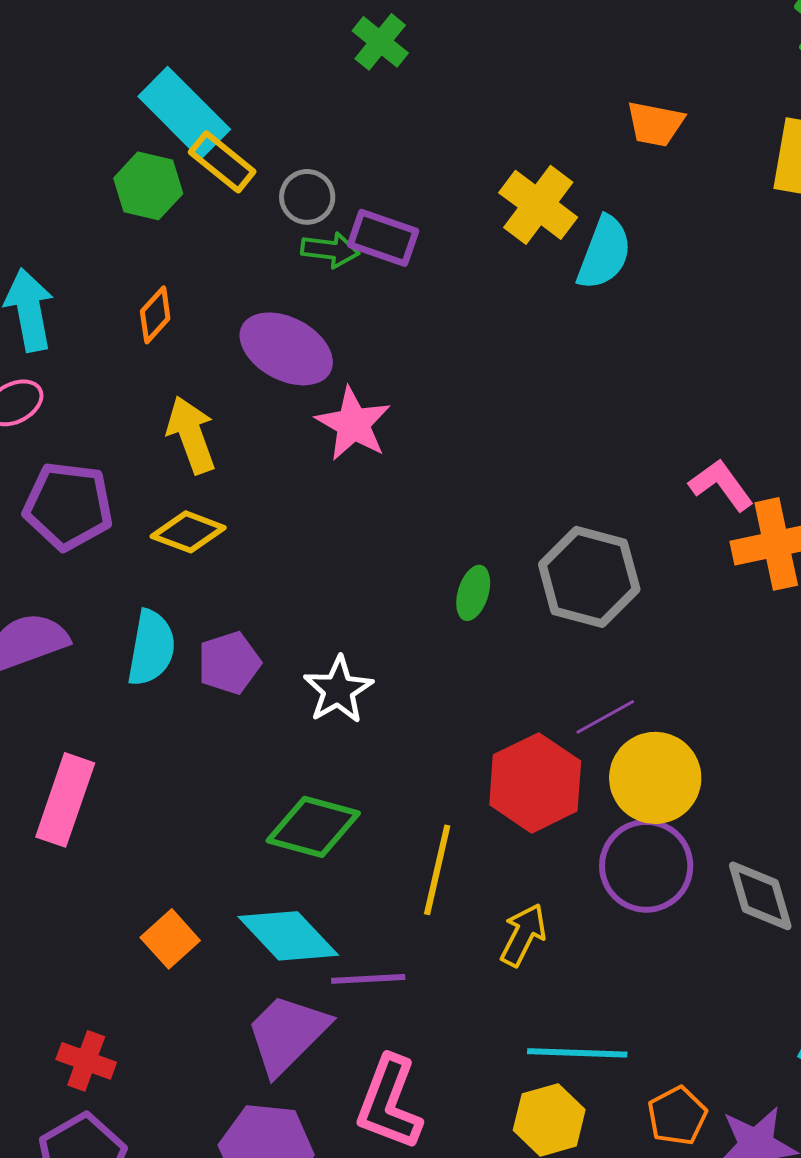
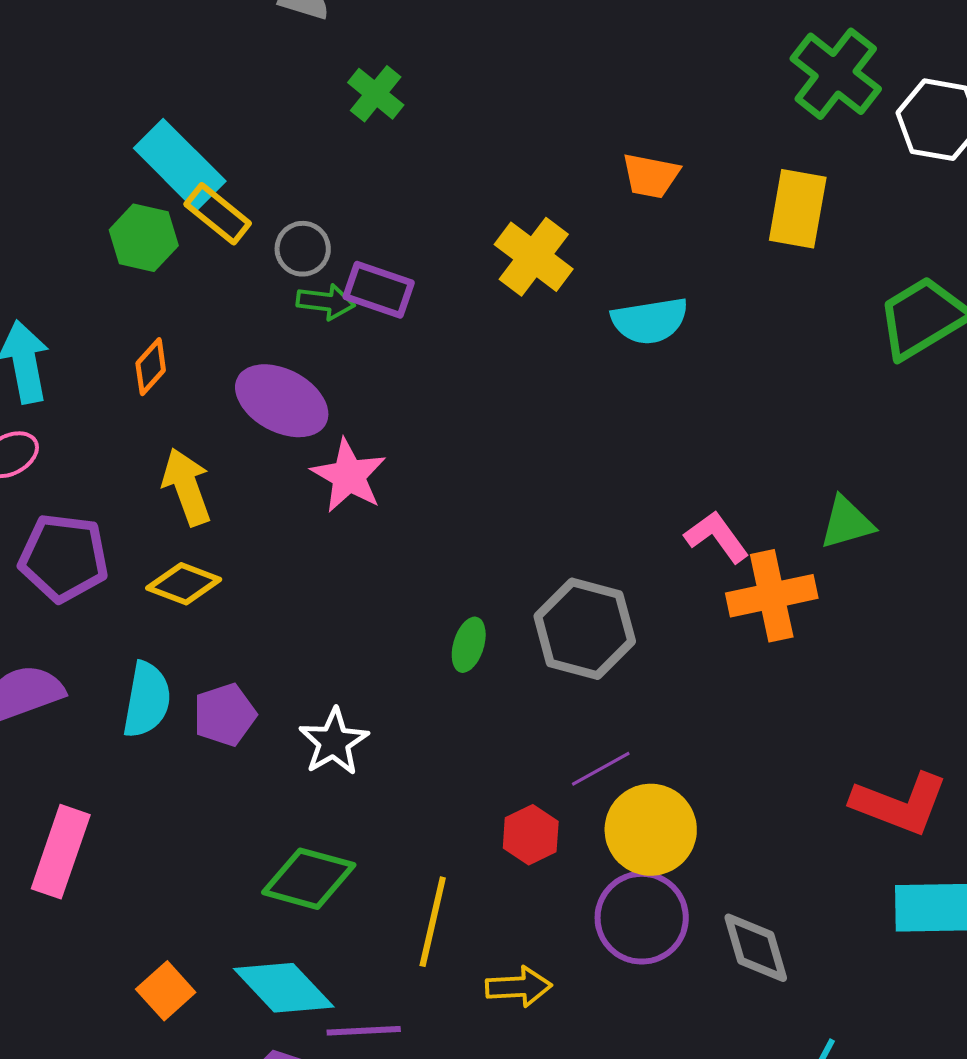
cyan semicircle: (604, 253) -> (650, 321), moved, turned 60
red hexagon: (535, 783) -> (531, 835), size x0.6
yellow arrow: (523, 935) -> (519, 987), turned 60

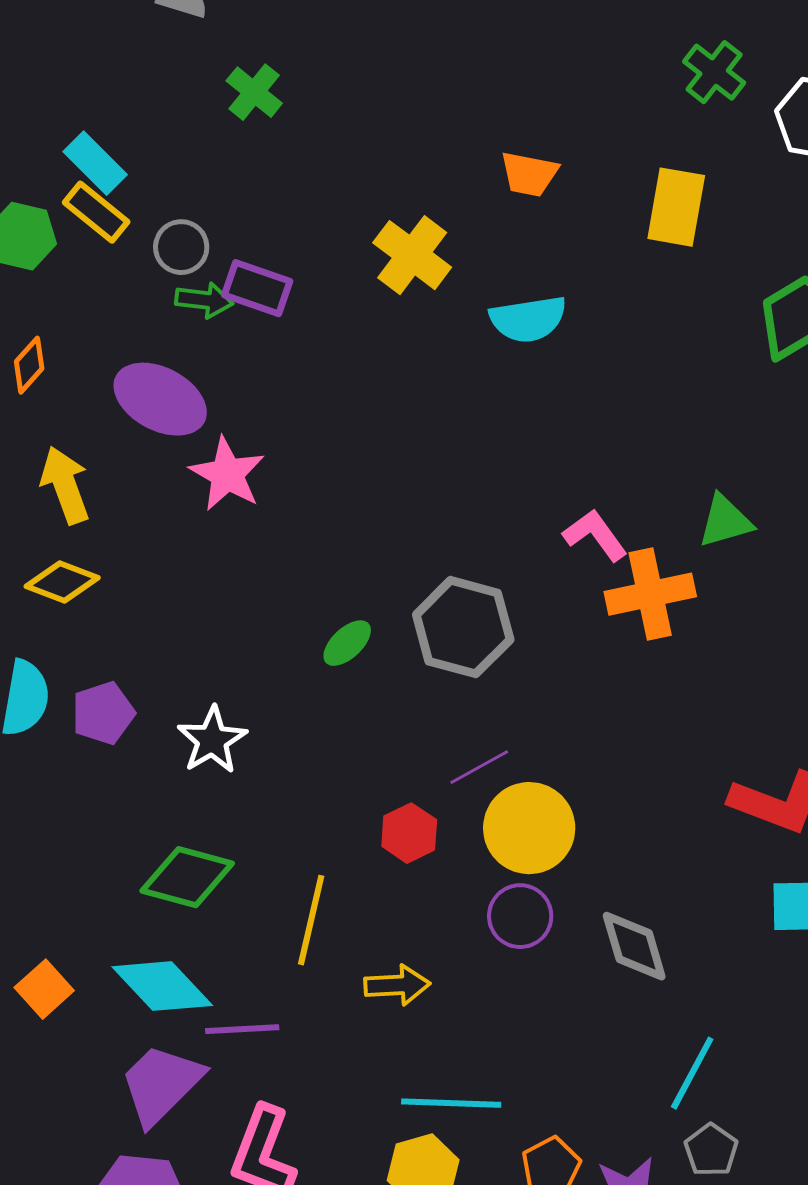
green cross: (836, 74) -> (714, 72), size x0.7
cyan rectangle: (180, 165) -> (95, 163), moved, size x0.7
green ellipse: (469, 645) -> (347, 643), turned 30
purple circle: (642, 918) -> (520, 916), size x0.7

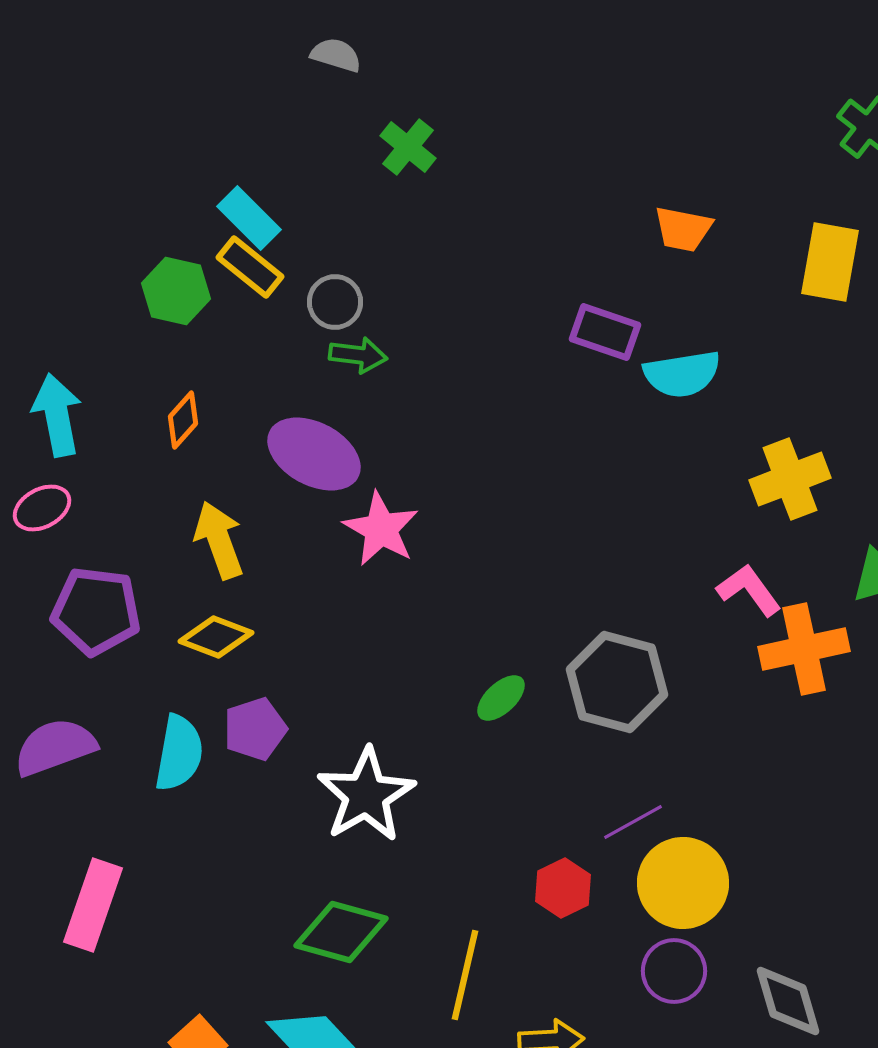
yellow cross: (412, 255) -> (790, 479), moved, turned 32
purple rectangle: (257, 288) -> (605, 332), moved
purple pentagon: (103, 713) -> (255, 729), moved
white star: (212, 740) -> (366, 795), size x1.4

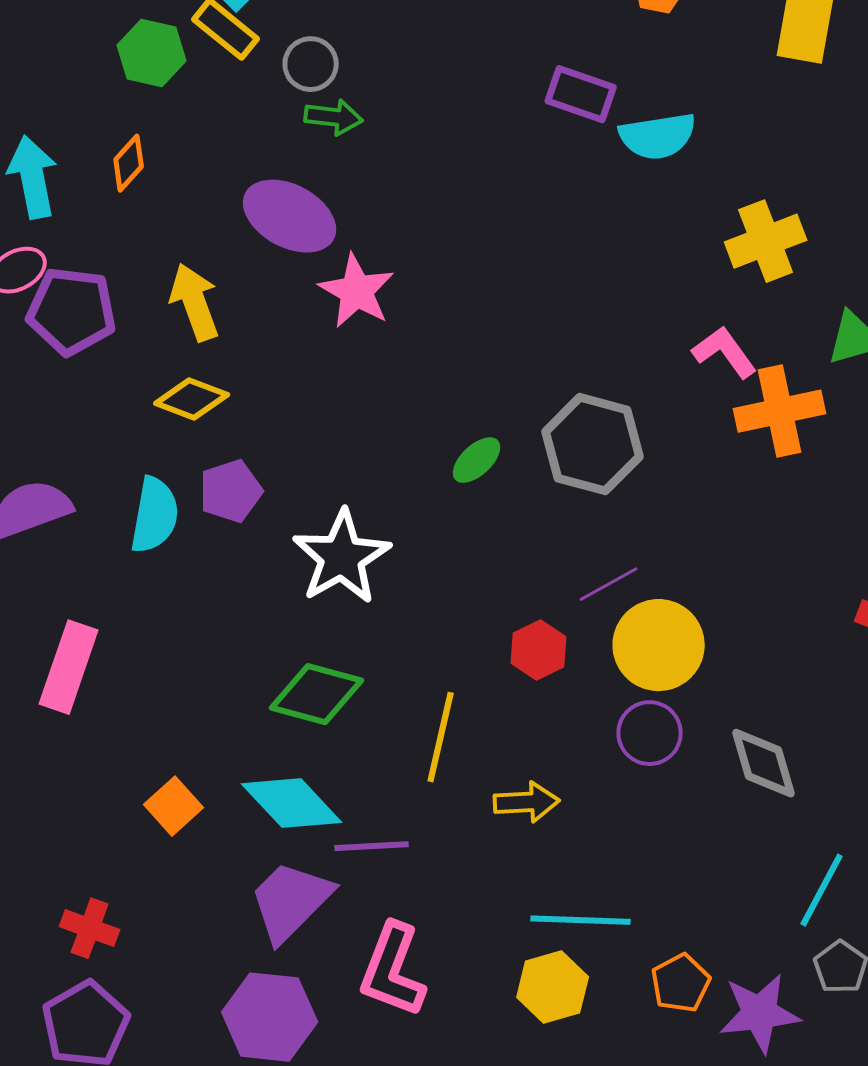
orange diamond: (183, 420) -> (129, 163), moved
purple pentagon: (96, 611) -> (72, 311), moved

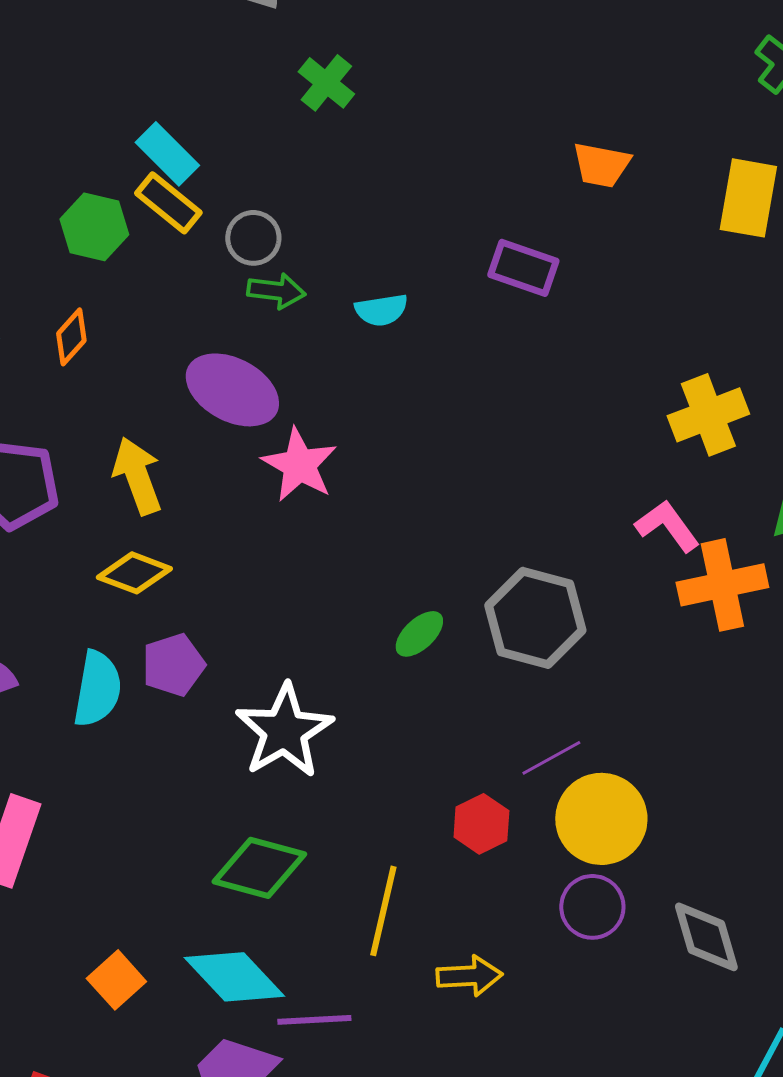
cyan semicircle: (658, 136) -> (381, 310), moved, size x0.7

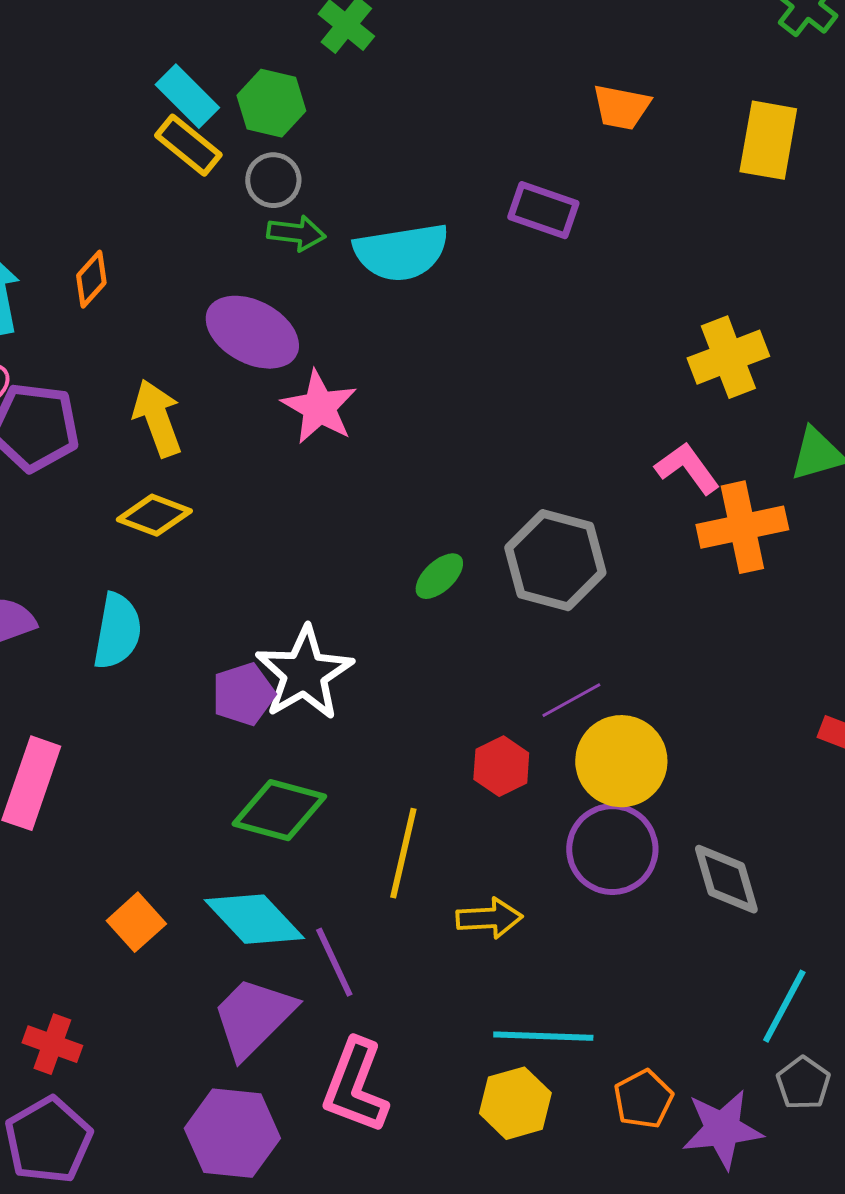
green hexagon: (94, 227) -> (271, 103), moved
cyan semicircle: (381, 310) -> (401, 252), size x1.8
purple pentagon: (173, 665) -> (243, 694), moved
purple circle: (592, 907) -> (612, 849), size x1.4
purple line: (314, 1020) -> (334, 962), turned 68

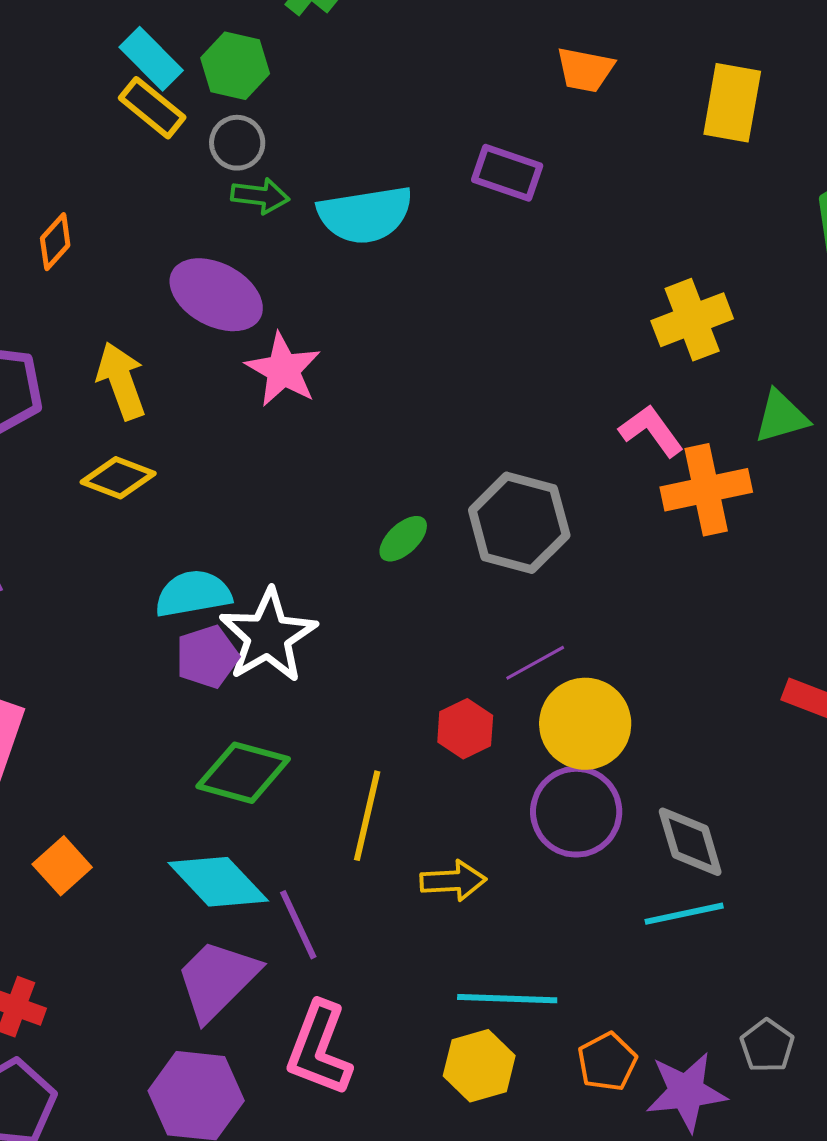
cyan semicircle: (117, 631) -> (193, 594), moved, turned -110
orange square: (136, 922) -> (62, 866), moved
cyan line: (784, 1006) -> (684, 914), moved, turned 50

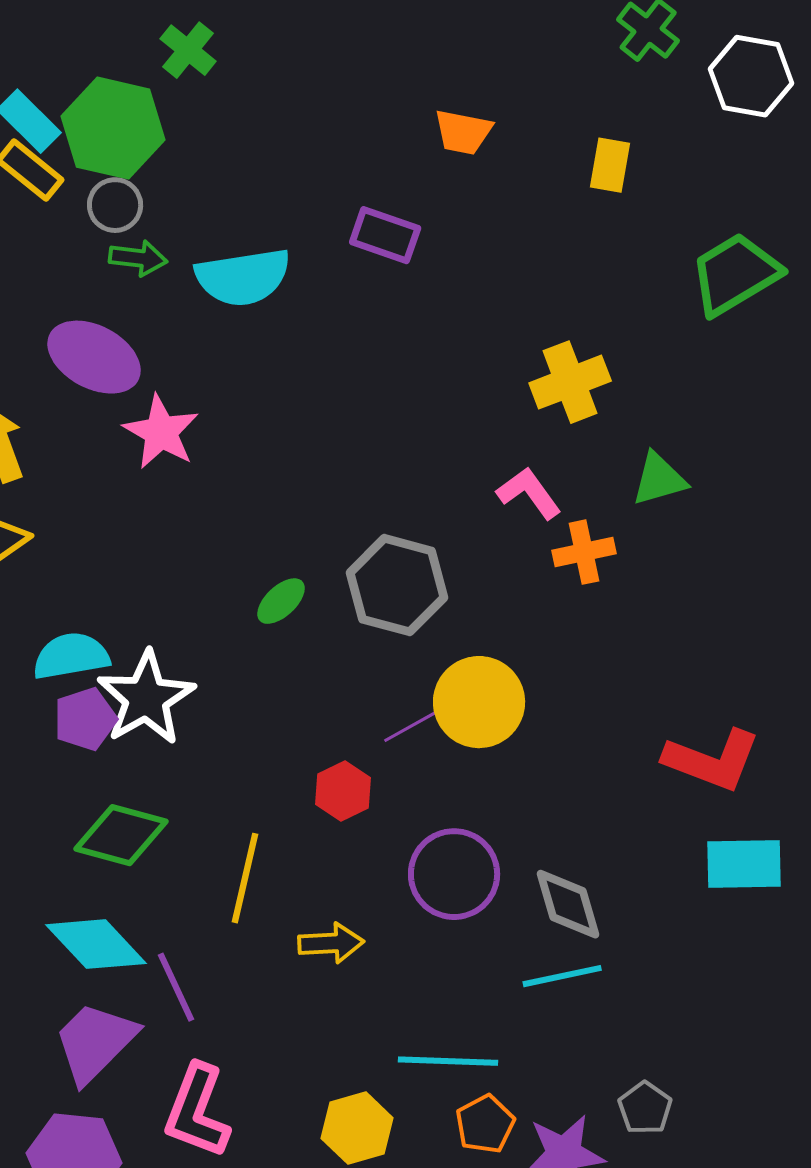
green hexagon: (235, 66) -> (113, 128), size x1.5
yellow rectangle: (732, 103) -> (610, 165), size x0.7
orange cross: (706, 490) -> (584, 552), size x0.7
yellow circle: (585, 724) -> (479, 702), moved
cyan line: (507, 999) -> (448, 1061), moved

